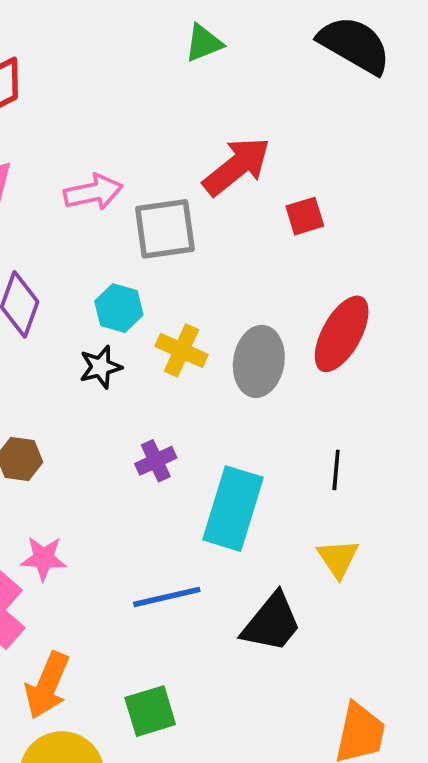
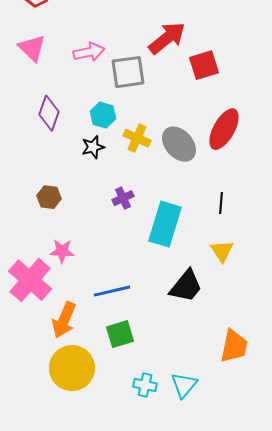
red square: (305, 216) -> (204, 65), size x1.4
gray ellipse: (259, 361) -> (179, 144), turned -51
blue line: (167, 597) -> (112, 291), moved

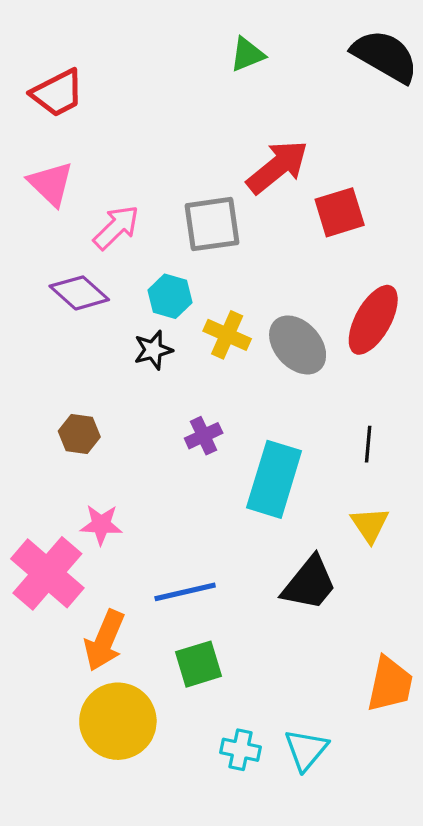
pink arrow: (89, 52) -> (116, 227), moved, turned -32
purple diamond: (49, 113) -> (79, 293), turned -68

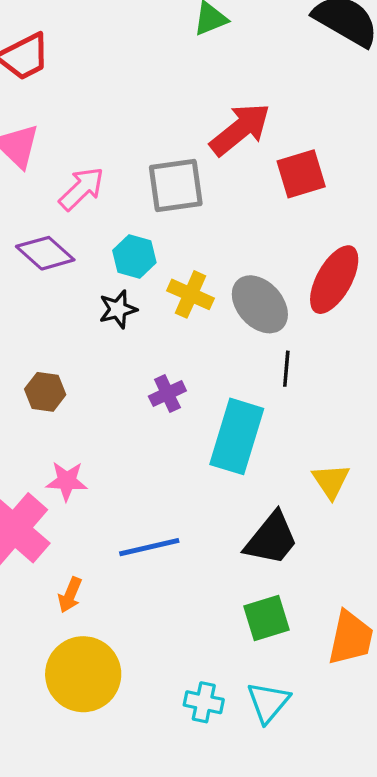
black line: (368, 444) -> (286, 369), moved
orange arrow: (104, 641) -> (70, 595), size x0.6
green square: (199, 664) -> (266, 618), moved

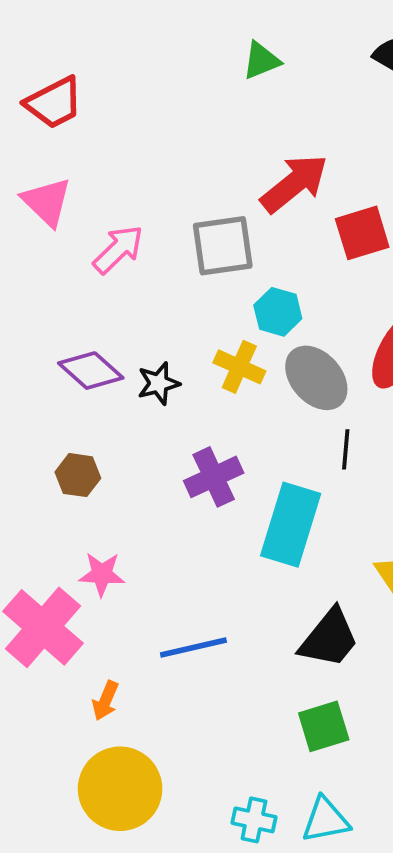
purple diamond: (45, 253) -> (91, 371), moved
cyan hexagon: (134, 256) -> (278, 312), moved
purple cross: (167, 394) -> (214, 477), size x1.4
cyan triangle: (268, 702) -> (326, 820), turned 39

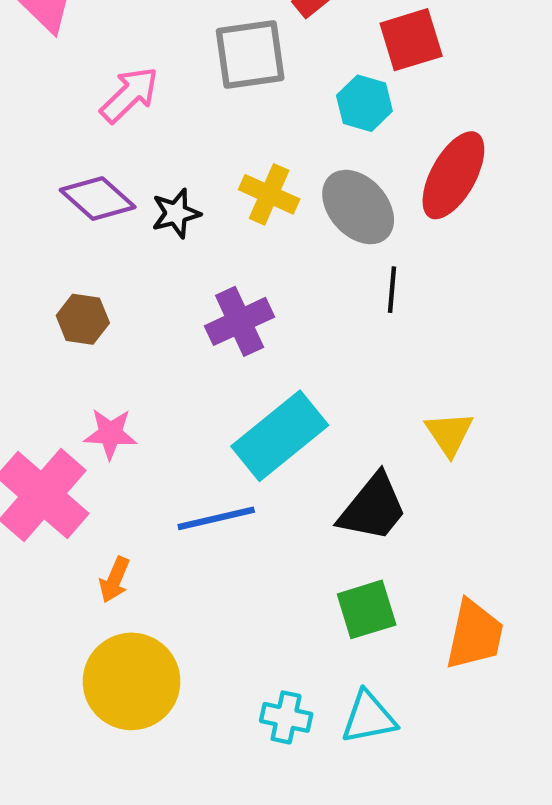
pink arrow: (118, 249) -> (129, 95), moved
cyan hexagon: (278, 312) -> (364, 103), moved
cyan rectangle: (291, 525) -> (280, 436), moved, turned 34

